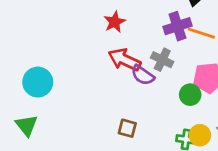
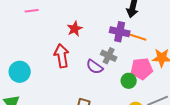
purple cross: (178, 26) -> (120, 32), turned 30
red arrow: (124, 60) -> (62, 56), moved, turned 55

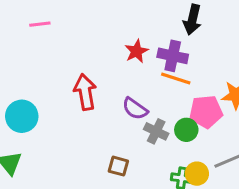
red star: (75, 29) -> (136, 51), moved
orange line: (137, 37) -> (176, 78), moved
gray cross: (109, 56) -> (156, 131), moved

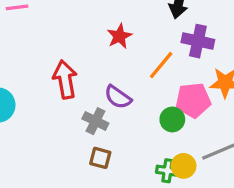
purple cross: (173, 56) -> (198, 41), moved
orange line: (176, 78) -> (161, 65), turned -68
gray cross: (156, 131) -> (95, 121), moved

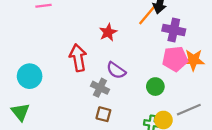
red star: (119, 36) -> (108, 32), moved
orange line: (161, 65) -> (147, 15), moved
pink pentagon: (193, 100) -> (175, 59), moved

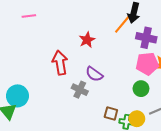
cyan circle: (30, 76) -> (17, 96), moved
green circle: (155, 87) -> (141, 89), moved
brown square: (103, 114) -> (111, 114), moved

